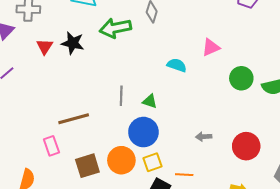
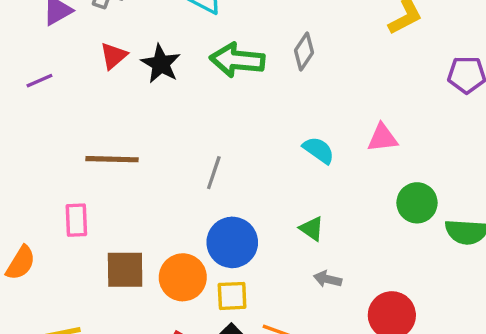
green triangle: (150, 101) -> (312, 229), moved
brown line: (74, 119) -> (112, 159), moved

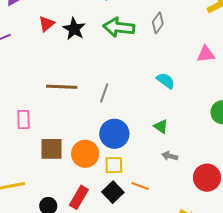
pink triangle: (382, 138) -> (206, 54), moved
brown line: (112, 159) -> (62, 87), moved

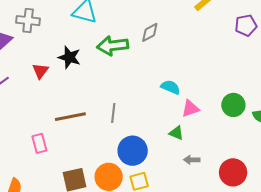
gray diamond: (158, 23) -> (150, 32), turned 40
red triangle: (47, 24) -> (40, 71), moved
pink triangle: (206, 54) -> (190, 109), moved
pink rectangle: (23, 120) -> (39, 143), moved

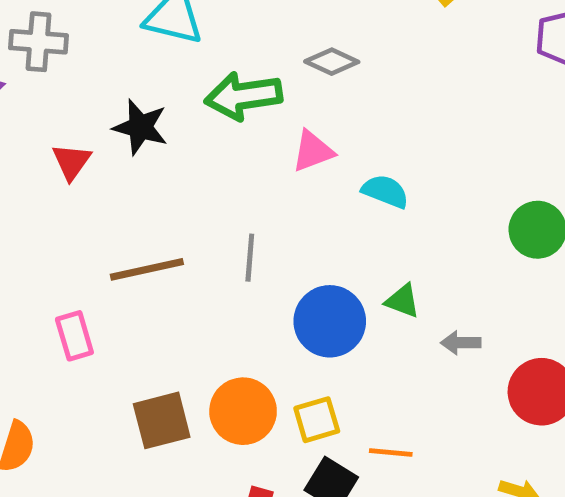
gray diamond: (150, 32) -> (332, 62), turned 55
pink triangle: (190, 109) -> (313, 151), moved
blue circle: (133, 151) -> (330, 321), moved
gray arrow: (192, 160) -> (461, 343), moved

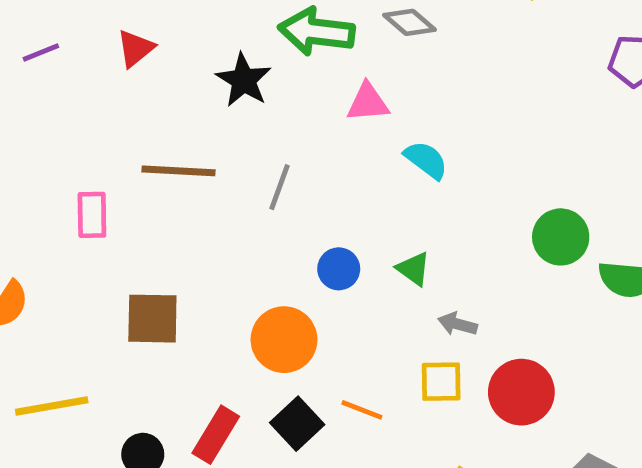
black star: (140, 127) -> (244, 80), moved
blue circle: (330, 321) -> (339, 269), size x0.6
orange circle: (243, 411) -> (284, 340), moved
yellow square: (317, 420) -> (441, 382), moved

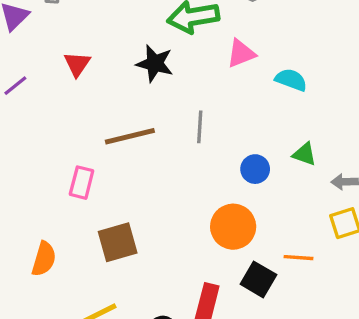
pink rectangle: (92, 215) -> (82, 183), turned 32
brown square: (152, 319) -> (118, 242), moved

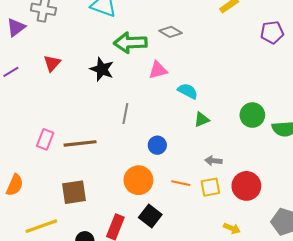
brown line: (130, 136) -> (80, 143), moved
green triangle: (304, 154) -> (202, 120), moved, turned -49
brown square: (118, 242) -> (74, 192), moved
orange line: (299, 258) -> (181, 183), moved

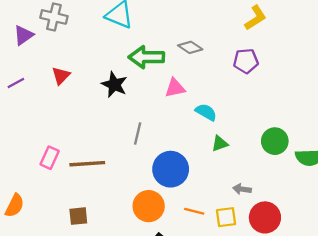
purple pentagon: (272, 32) -> (246, 61), moved
blue circle: (157, 145) -> (171, 169), size x1.8
gray arrow: (213, 161) -> (242, 189), moved
brown square: (74, 192) -> (78, 216), size x0.7

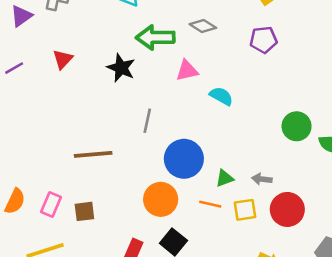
green triangle: (220, 144) -> (225, 178), moved
pink rectangle: (50, 158) -> (51, 205), moved

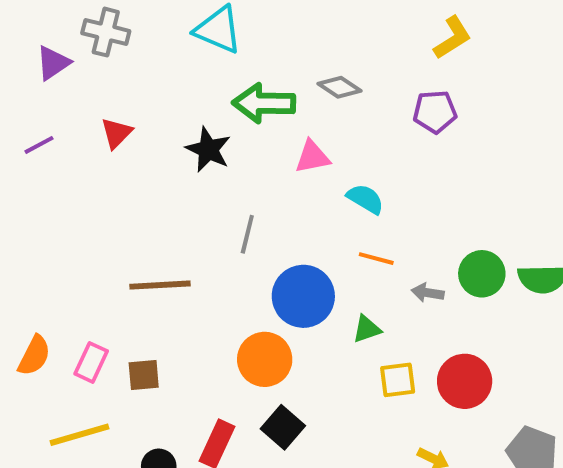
green circle: (297, 126) -> (482, 274), moved
gray arrow: (262, 179) -> (428, 293), moved
orange line: (210, 204) -> (376, 259), moved

